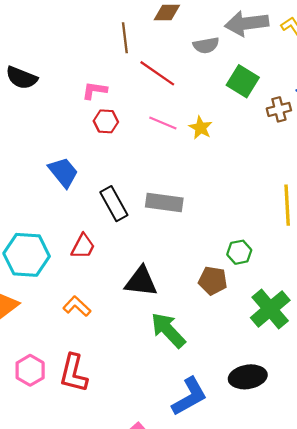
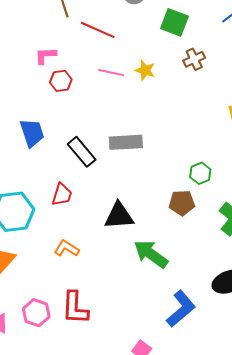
brown cross: (279, 109) -> (194, 59), moved
blue trapezoid: (63, 172) -> (32, 133), turned 32

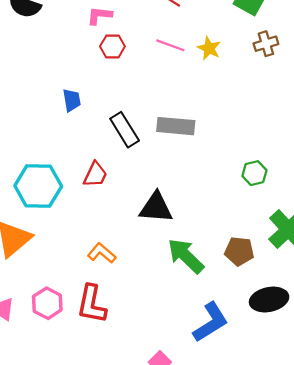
blue trapezoid: (32, 133) -> (72, 100), size x0.7
brown pentagon: (182, 203) -> (239, 251), moved
orange L-shape: (67, 248) -> (102, 253), moved

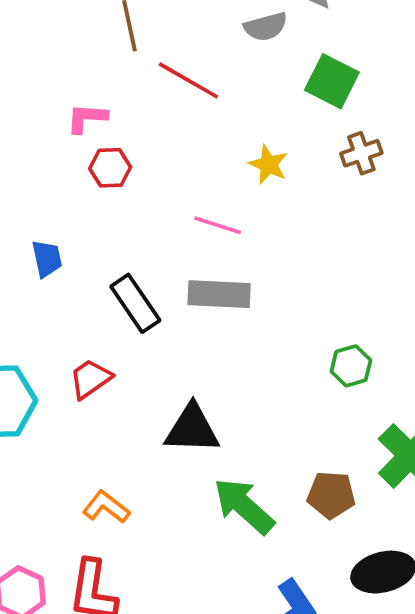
pink line: (170, 45) -> (218, 225), moved
red trapezoid: (95, 175) -> (90, 379), turned -148

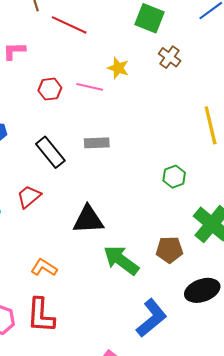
brown cross: (361, 153) -> (170, 57), turned -30
red hexagon: (110, 168) -> (50, 89), moved
pink line: (218, 225) -> (90, 87), moved
gray rectangle: (219, 294) -> (97, 143), size x0.7

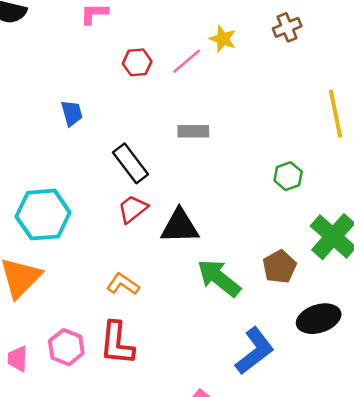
brown cross: (170, 57) -> (287, 27), turned 30
pink line: (90, 87) -> (187, 61), turned -55
black rectangle: (50, 152) -> (130, 163), moved
red trapezoid: (29, 197) -> (133, 209), moved
brown pentagon: (169, 250) -> (279, 267), turned -30

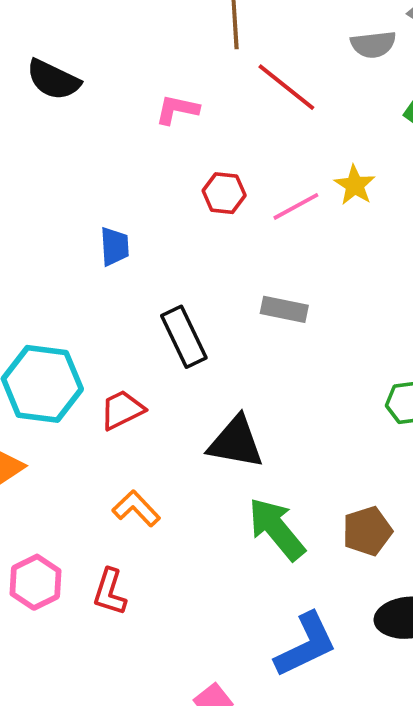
red trapezoid: (133, 209) -> (122, 410), moved
red L-shape: (117, 343) -> (110, 592), size x0.7

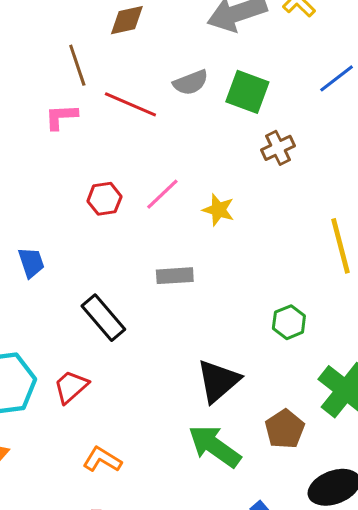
gray semicircle: (373, 44) -> (191, 82), moved
pink L-shape: (177, 110) -> (61, 117), moved
yellow star: (355, 185) -> (218, 210), moved
black triangle: (236, 442) -> (218, 381), moved, turned -36

